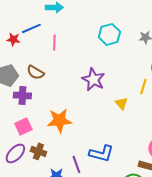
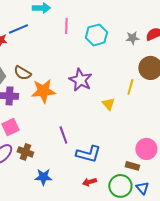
pink line: (54, 42) -> (66, 26), moved
orange star: (59, 120) -> (43, 91), moved
purple line: (76, 164) -> (63, 135), moved

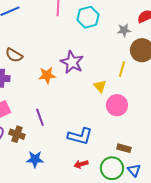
gray star: (132, 38) -> (124, 30), moved
orange star: (43, 91) -> (47, 75), moved, size x0.7
purple line: (63, 135) -> (40, 117), moved
pink circle: (146, 149) -> (117, 105), moved

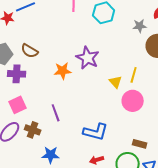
yellow line: (122, 69) -> (134, 75), moved

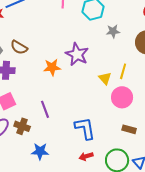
gray star: (140, 26) -> (113, 31), moved
blue L-shape: (96, 132) -> (85, 128), turned -115
brown rectangle: (140, 144) -> (129, 129), moved

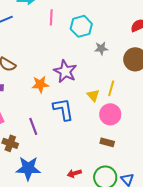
blue L-shape: (85, 128) -> (63, 109), moved
brown rectangle: (129, 129) -> (107, 142), moved
blue star: (40, 151) -> (28, 168), size x1.4

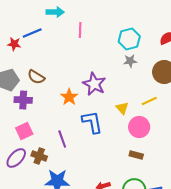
cyan hexagon: (81, 26) -> (129, 39), moved
orange star: (40, 84) -> (69, 97), turned -30
yellow line: (111, 88) -> (149, 101), moved, turned 49

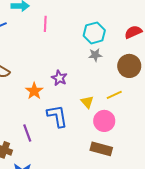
purple star: (94, 84) -> (59, 78), size x0.7
brown rectangle: (136, 155) -> (101, 149), size x1.5

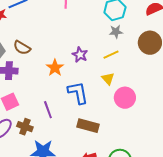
yellow line: (114, 95) -> (111, 55), moved
brown rectangle: (101, 149) -> (88, 126), moved

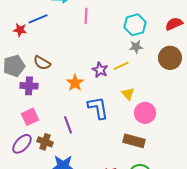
yellow line: (111, 55) -> (121, 66), moved
brown rectangle: (88, 126) -> (134, 141), moved

